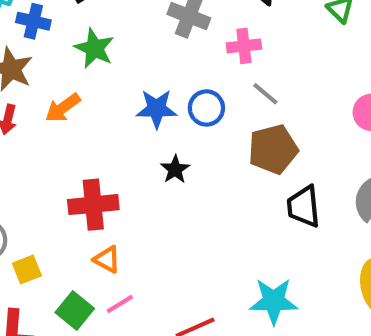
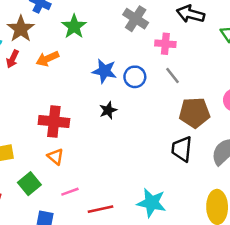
brown pentagon: (273, 149) -> (194, 113), moved
pink line: (120, 304) -> (70, 192), moved

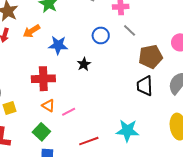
blue star: (104, 71) -> (58, 45), moved
green square: (29, 184) -> (41, 132), moved
pink line: (70, 192) -> (69, 112), moved

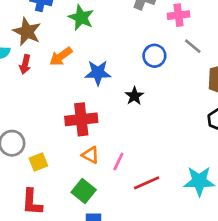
pink line: (69, 112) -> (118, 161), turned -32
red line: (89, 141) -> (147, 183), moved

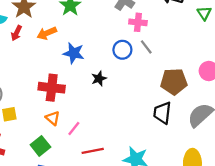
pink cross: (179, 15) -> (138, 22), moved
gray line: (193, 46) -> (146, 47), moved

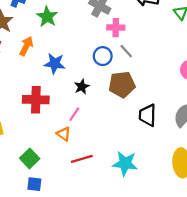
orange arrow: (47, 33) -> (26, 46), turned 144
brown pentagon: (174, 82) -> (122, 84), moved
orange triangle: (53, 118) -> (64, 134), moved
pink line: (74, 128) -> (74, 114), moved

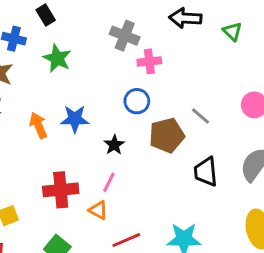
orange arrow: (26, 46) -> (38, 125), moved, turned -42
gray line: (126, 51) -> (200, 116), moved
red cross: (36, 100) -> (61, 190), moved

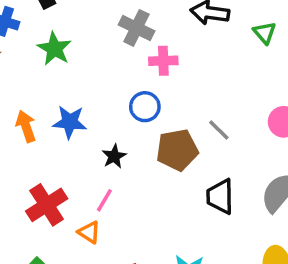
red cross: (61, 190) -> (47, 205), turned -32

